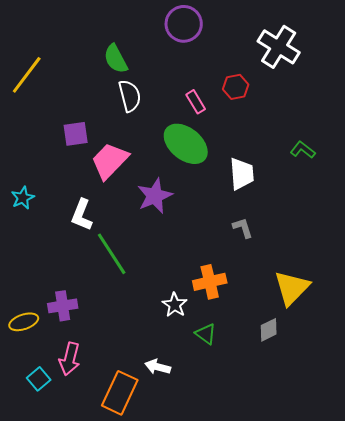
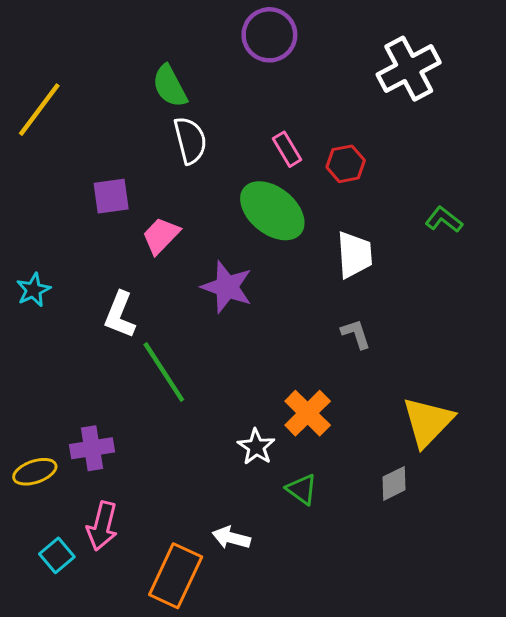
white cross: (279, 47) -> (409, 69), turned 30
red hexagon: (236, 87) -> (346, 164), moved
pink trapezoid: (110, 161) -> (161, 236), size x0.7
purple star: (155, 196) -> (227, 287), turned -30
orange cross: (210, 282) -> (308, 413), turned -32

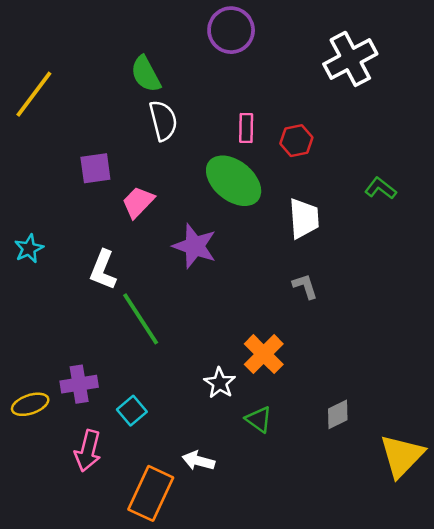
pink rectangle: (287, 149) -> (246, 128), turned 32
yellow triangle: (428, 422) -> (402, 456), moved
cyan square: (57, 555) -> (132, 411), moved

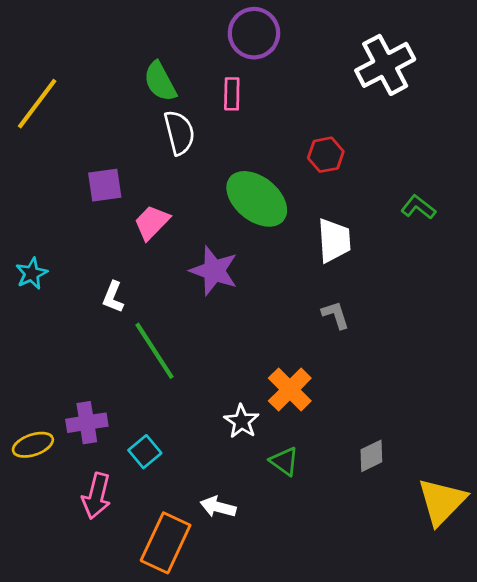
pink rectangle: (246, 128) -> (232, 94), moved
white L-shape: (103, 270) -> (113, 297), size x0.7

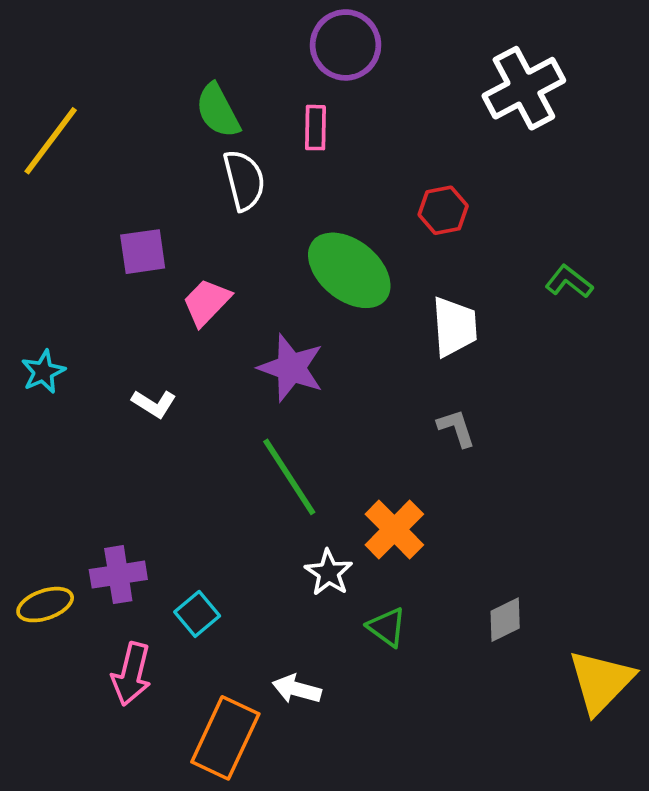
white L-shape: (113, 297) -> (154, 404), turned -80
green line: (155, 351) -> (289, 477), moved

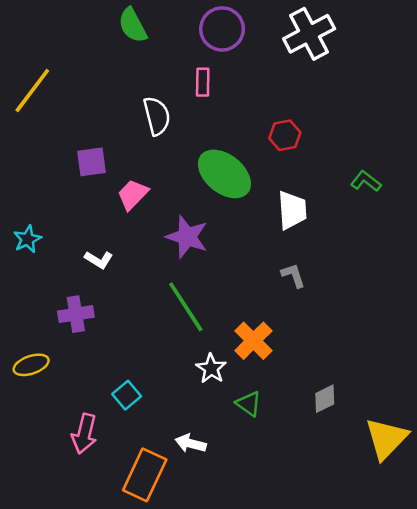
white cross: (524, 88) -> (309, 34), moved
green semicircle: (218, 111) -> (133, 25), moved
purple cross: (118, 575) -> (76, 314), moved
yellow ellipse: (45, 605) -> (31, 365), moved

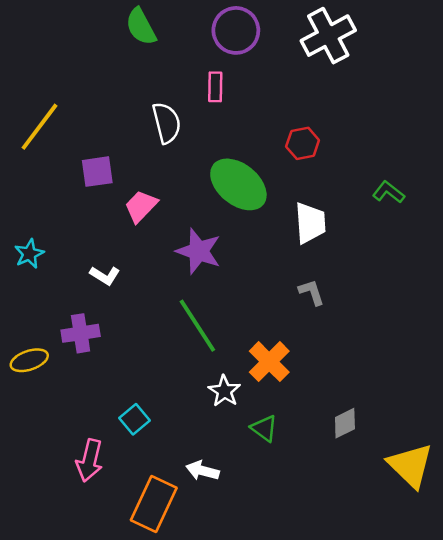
yellow line: (32, 91) -> (40, 127), moved
yellow ellipse: (31, 365) -> (29, 360), moved
yellow triangle: (386, 439) -> (410, 466), turned -30

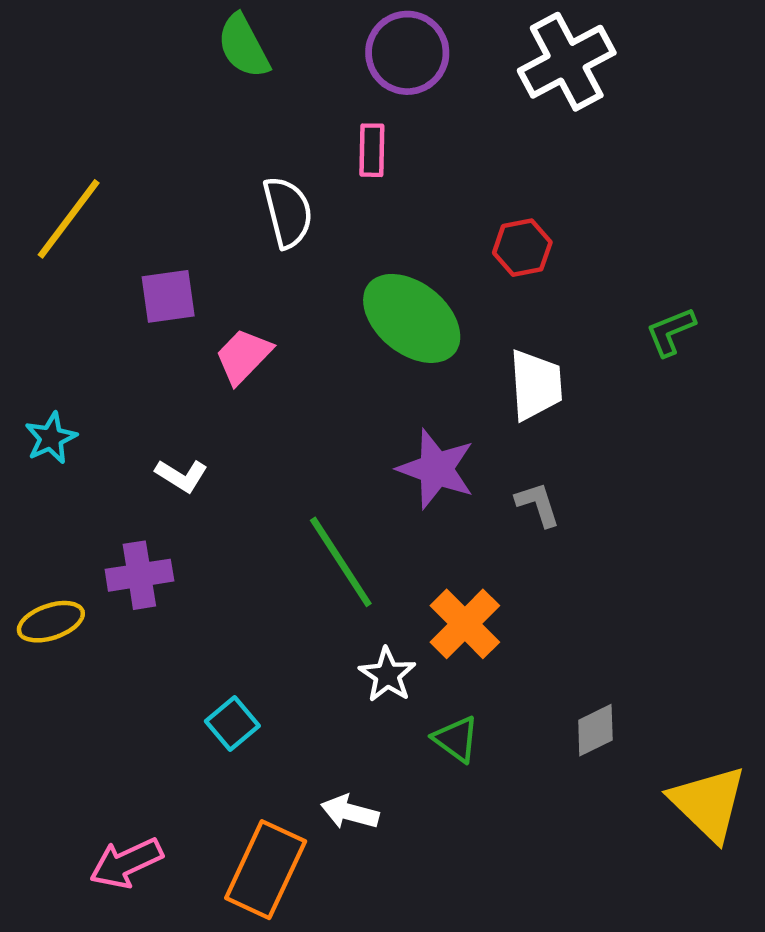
green L-shape: (389, 192) -> (671, 332), turned -60
purple star: (199, 251) -> (436, 469), moved
pink arrow: (90, 460) -> (126, 863), moved, turned 51

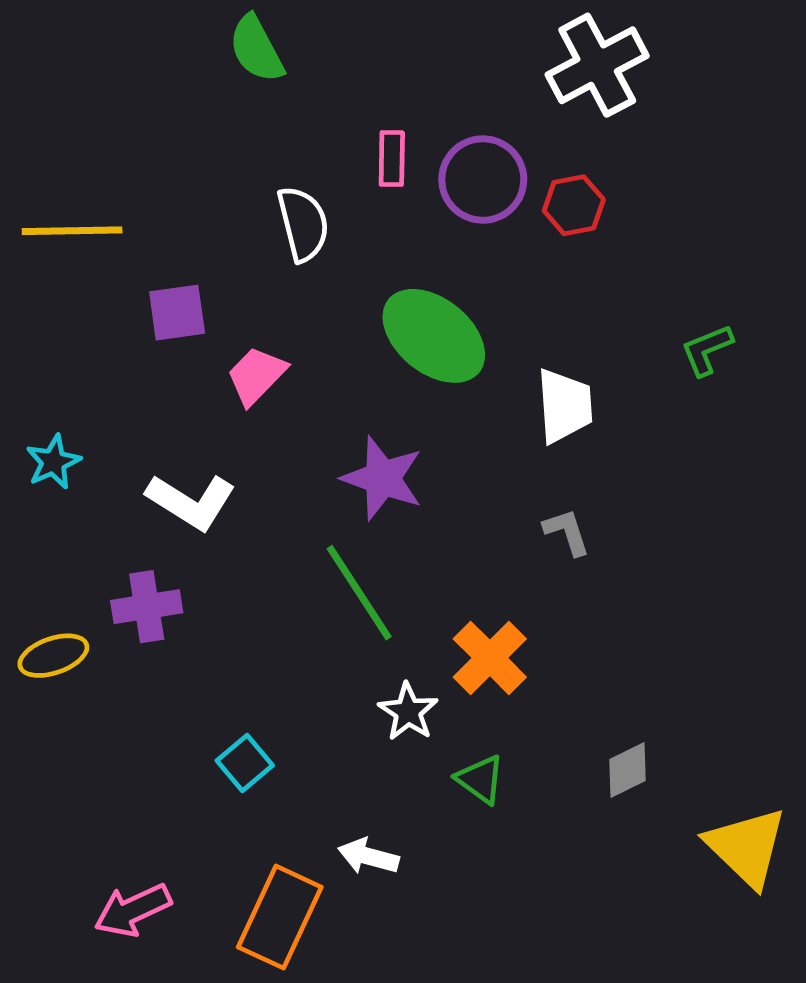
purple circle: (407, 53) -> (483, 180), moved
yellow line: (69, 219) -> (72, 231), turned 52
red hexagon: (522, 248) -> (574, 205), moved
purple star: (436, 469) -> (382, 478), moved
white L-shape: (181, 476) -> (191, 502), size x1.6

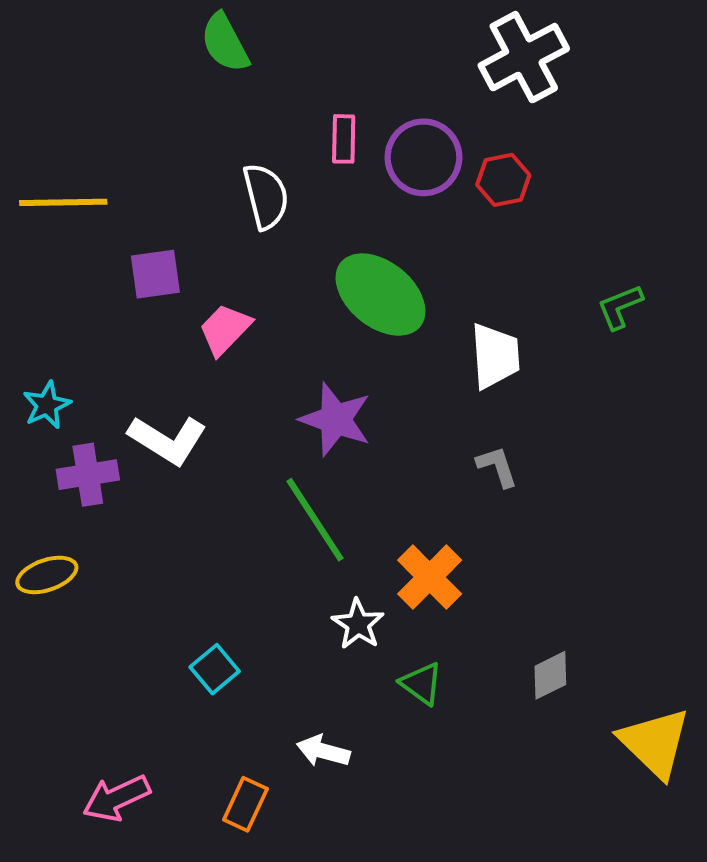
purple cross: (147, 607) -> (88, 475), moved
orange rectangle: (280, 917) -> (245, 804), size x0.6

